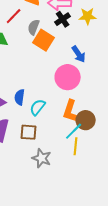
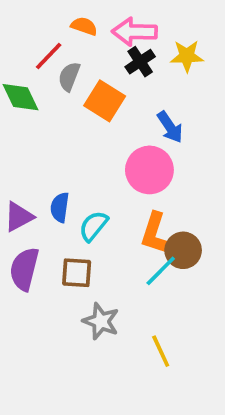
gray semicircle: (34, 27) -> (69, 77), moved
yellow line: (76, 146) -> (161, 351), moved, turned -30

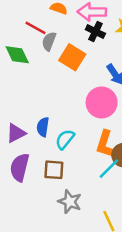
red line: (49, 56) -> (35, 28), turned 75
black cross: (140, 62) -> (95, 32), turned -30

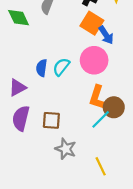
orange square: (72, 57) -> (92, 23), moved
blue semicircle: (43, 127) -> (42, 68), moved
cyan semicircle: (65, 139) -> (61, 67), moved

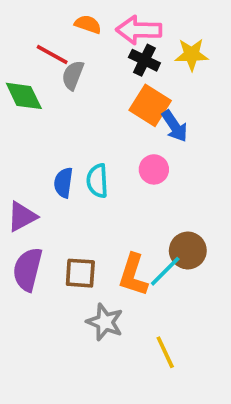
pink circle: (94, 60) -> (154, 169), size x0.6
cyan semicircle: (61, 67) -> (97, 181), turned -42
orange L-shape: (97, 97) -> (133, 275), moved

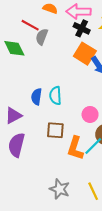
pink circle: (154, 169) -> (90, 114), moved
brown square: (80, 273) -> (55, 130), moved
gray star: (105, 322) -> (60, 189), moved

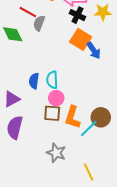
pink circle: (90, 114) -> (56, 98), moved
orange L-shape: (75, 148) -> (72, 117), moved
gray star: (60, 189) -> (56, 153), moved

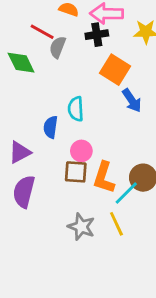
black cross: (77, 15) -> (97, 35), moved, turned -35
blue arrow: (94, 51) -> (132, 100), moved
cyan semicircle: (52, 80) -> (76, 109), moved
yellow line: (89, 172) -> (116, 224), moved

